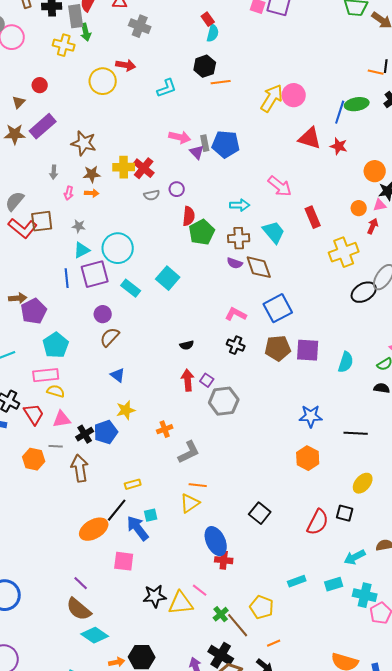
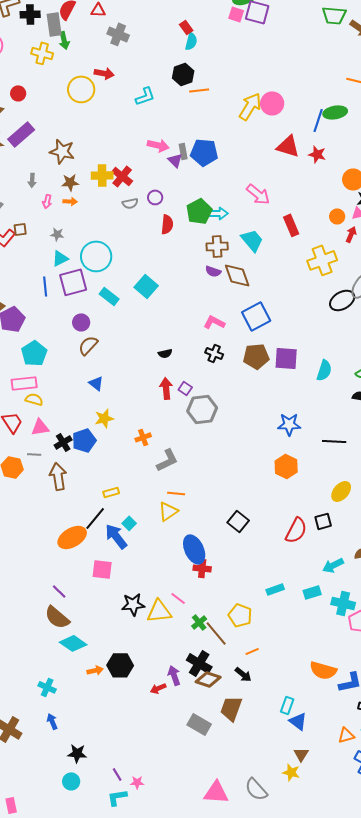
brown square: (42, 221) -> (20, 229), size x0.6
green pentagon: (202, 232) -> (199, 211), moved
black square: (345, 513) -> (323, 521), turned -30
cyan square: (151, 515) -> (129, 523), turned -32

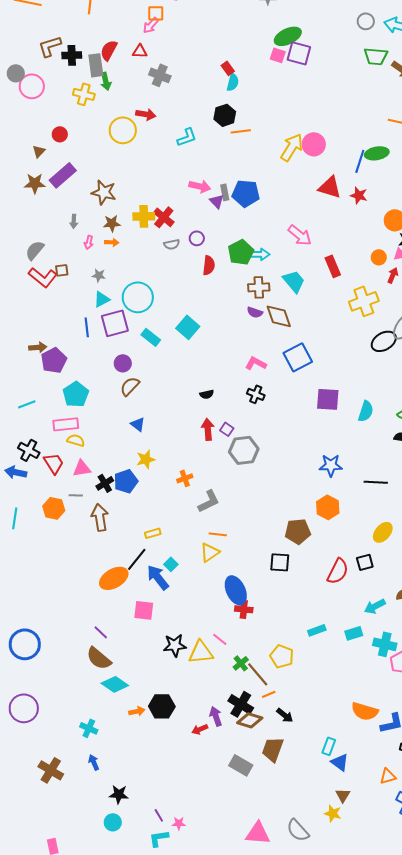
brown pentagon: (256, 356) -> (298, 531), moved
black square: (238, 521) -> (280, 562), turned -35
orange line: (252, 651) -> (269, 694), moved

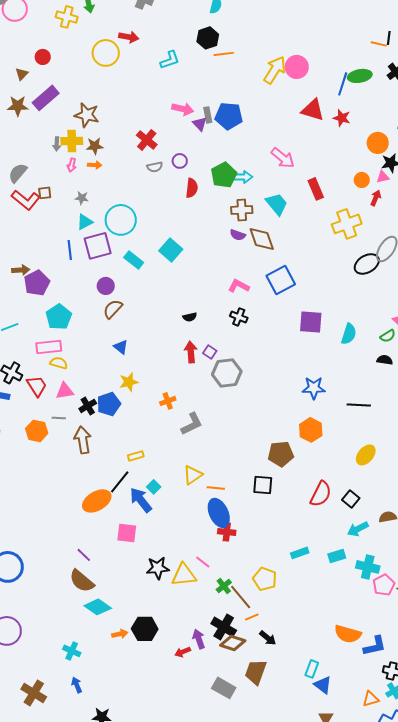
yellow cross: (144, 216) -> (72, 141), moved
orange line: (218, 534) -> (216, 488), moved
black square: (365, 562) -> (351, 499), moved, turned -36

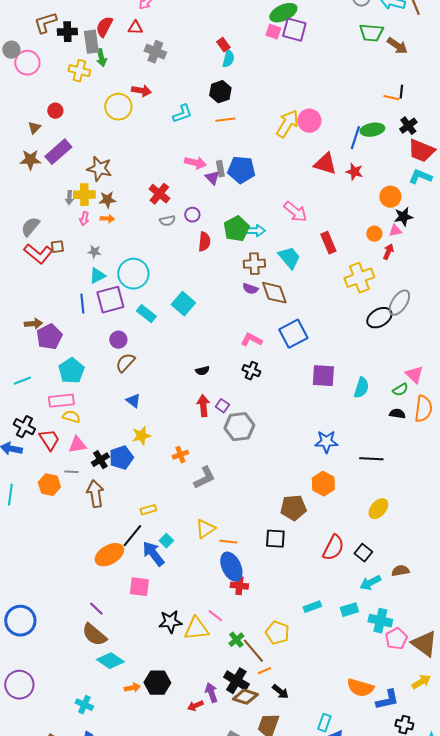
orange line: (224, 54) -> (225, 120), moved

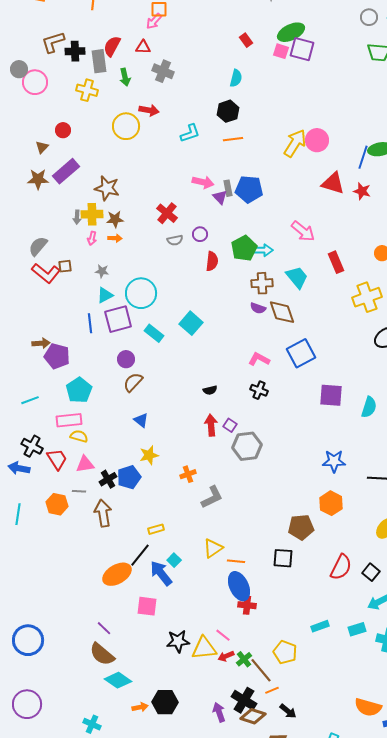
red rectangle: (223, 45) -> (246, 40), moved
green arrow: (101, 58) -> (125, 77), moved
purple pentagon: (49, 337) -> (57, 356), turned -30
red arrow: (195, 706) -> (226, 656), moved

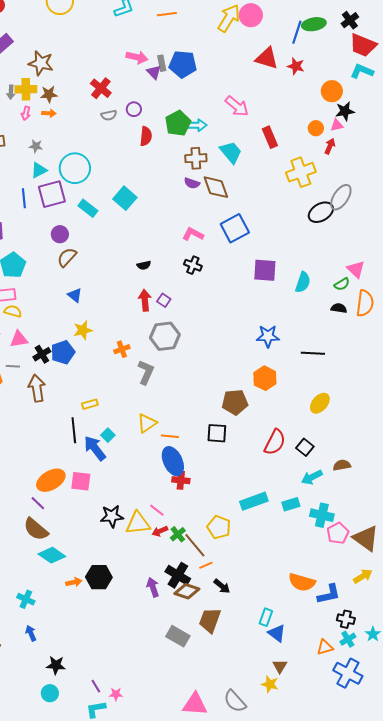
gray hexagon: (247, 446) -> (165, 336), moved
gray L-shape: (212, 497) -> (146, 372), turned -40
black line: (140, 555) -> (74, 430), turned -45
orange ellipse: (117, 574) -> (51, 480), moved
cyan rectangle: (320, 626) -> (254, 501), size x1.5

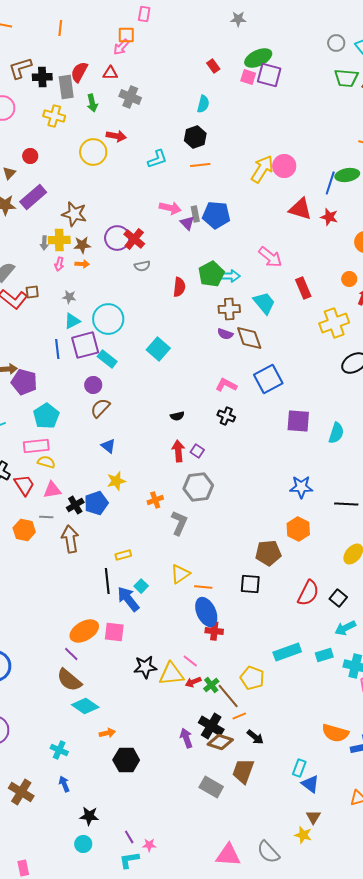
purple circle: (134, 109) -> (117, 238), moved, size x1.6
cyan rectangle: (88, 208) -> (107, 359), moved
black hexagon: (99, 577) -> (126, 760), moved

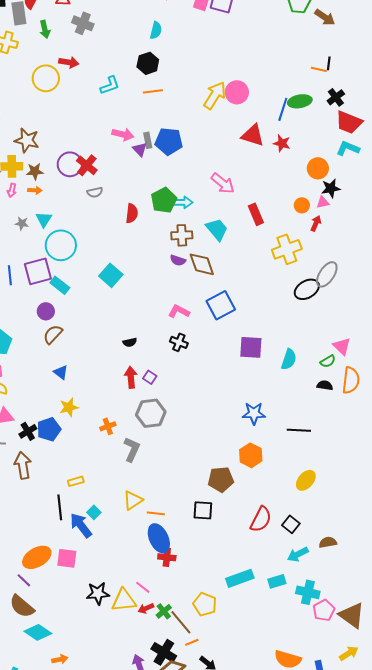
cyan triangle: (72, 321) -> (44, 219), moved, turned -30

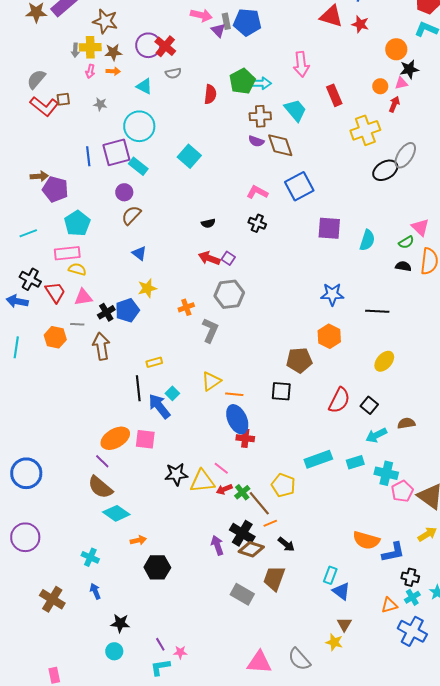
pink arrow: (223, 183) -> (301, 64), turned 45
cyan triangle: (44, 219) -> (144, 86), moved, turned -36
red arrow: (131, 377) -> (209, 258), turned -65

